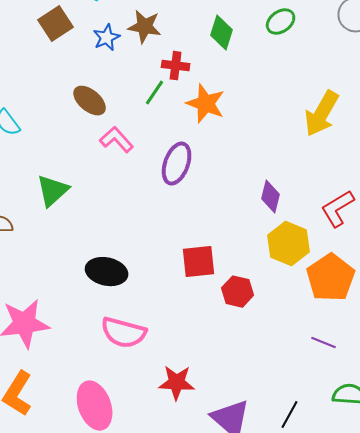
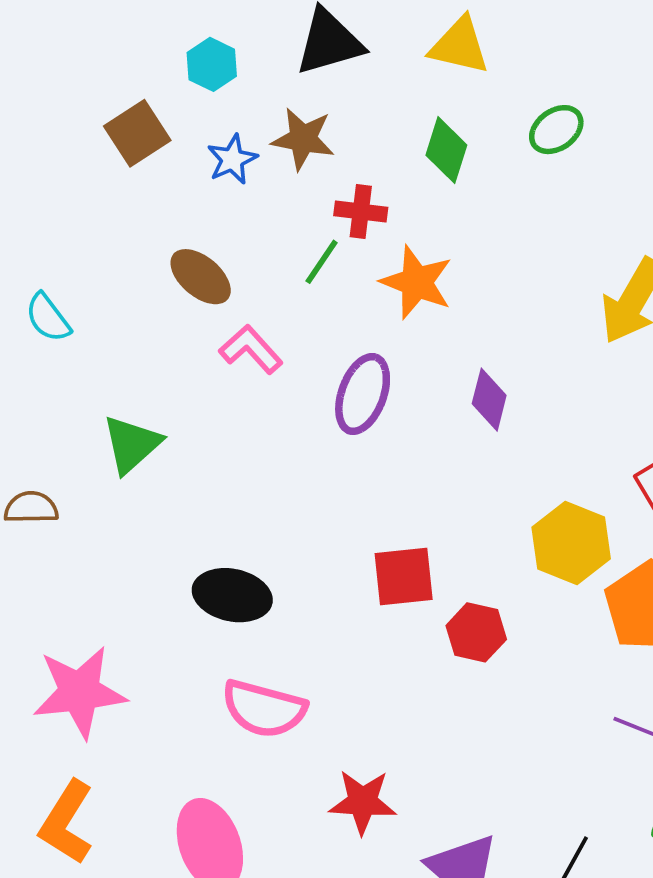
purple diamond: (271, 197) -> (489, 400), moved

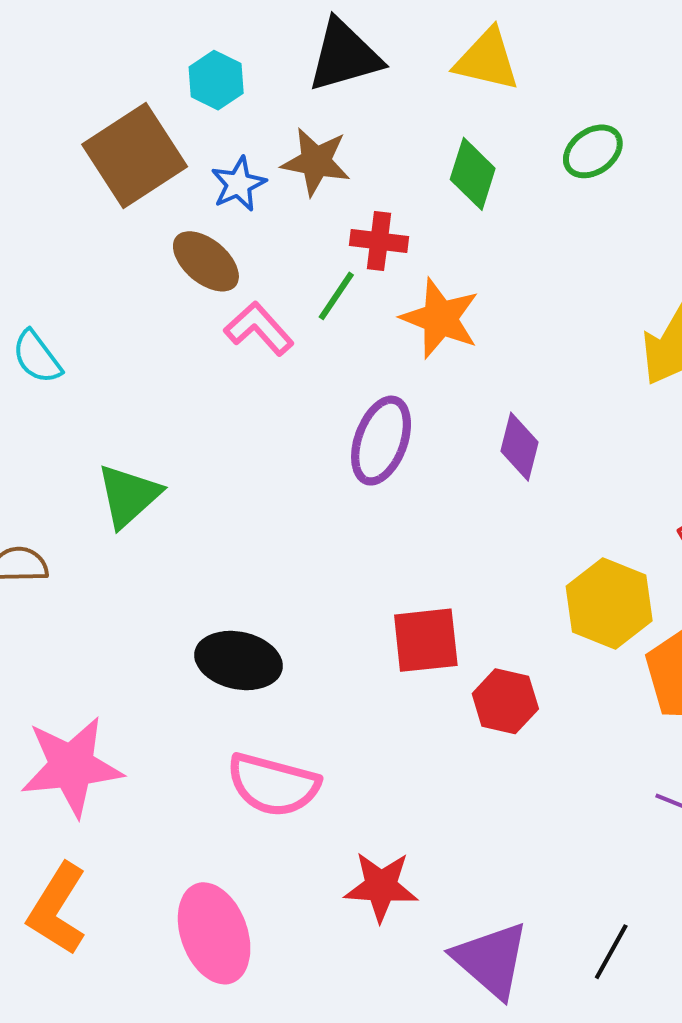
brown square: (137, 133) -> (135, 155), size x1.4
brown ellipse: (201, 277) -> (206, 261), moved
pink L-shape: (251, 349) -> (259, 329), moved

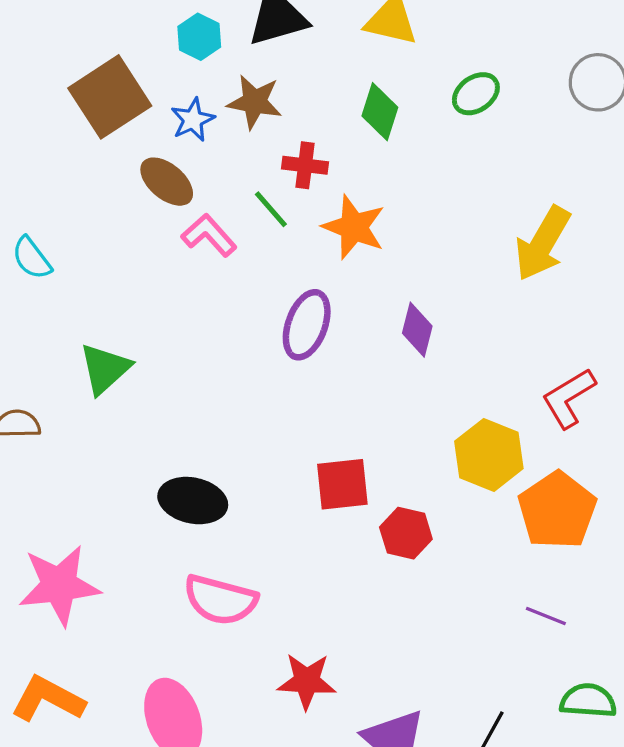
cyan hexagon: (216, 80) -> (199, 37), moved
green line: (336, 296) -> (271, 209), turned -75
orange L-shape: (57, 909) -> (48, 699), turned 86

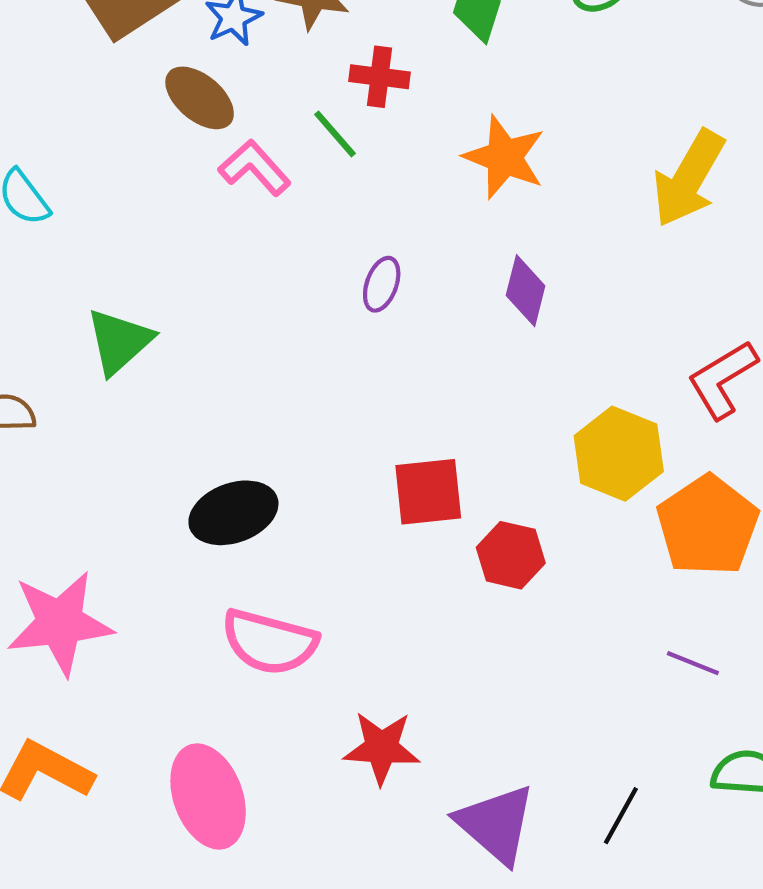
orange star: (354, 227) -> (504, 157), moved
purple ellipse: (307, 325) -> (382, 284), size x0.6
black ellipse: (193, 501) -> (233, 513), turned -32

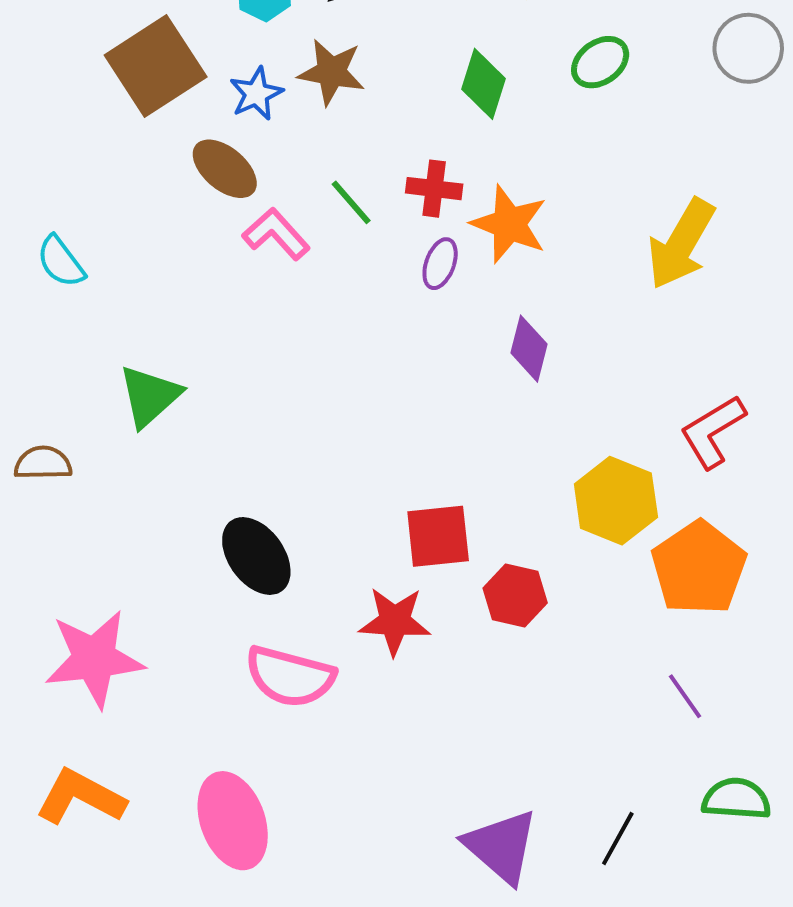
red cross: (380, 77) -> (434, 189), moved
purple ellipse: (382, 284) -> (440, 264), moved
black ellipse: (233, 513) -> (256, 556), turned 74
purple line: (693, 663) -> (685, 696), turned 33
red star: (382, 748) -> (395, 621), moved

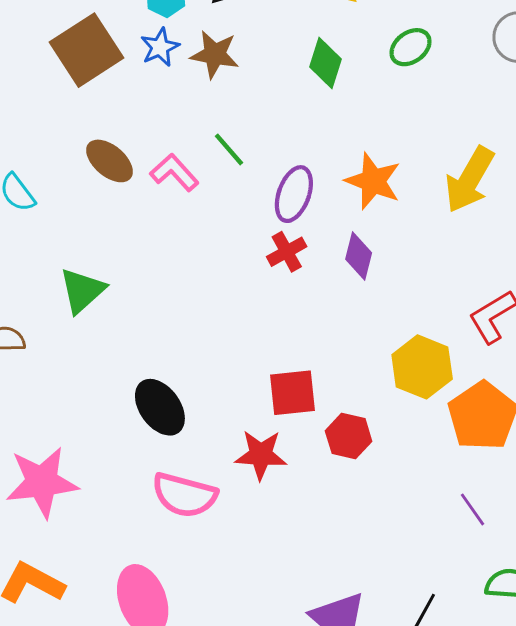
blue star: (256, 94) -> (160, 47), moved
brown ellipse: (225, 169) -> (110, 161), moved
red cross: (434, 189) -> (287, 252), moved, turned -36
orange star: (509, 224) -> (373, 181), moved
purple ellipse: (440, 264) -> (294, 194), size x1.5

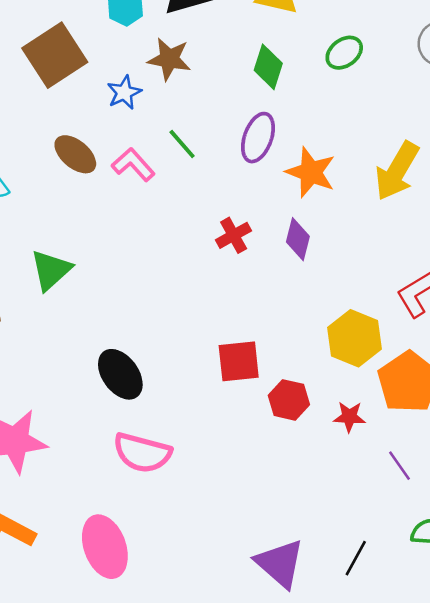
blue star: (160, 47) -> (124, 93), moved
purple ellipse: (294, 194) -> (258, 138), moved
red star: (261, 455) -> (349, 417), moved, size x0.7

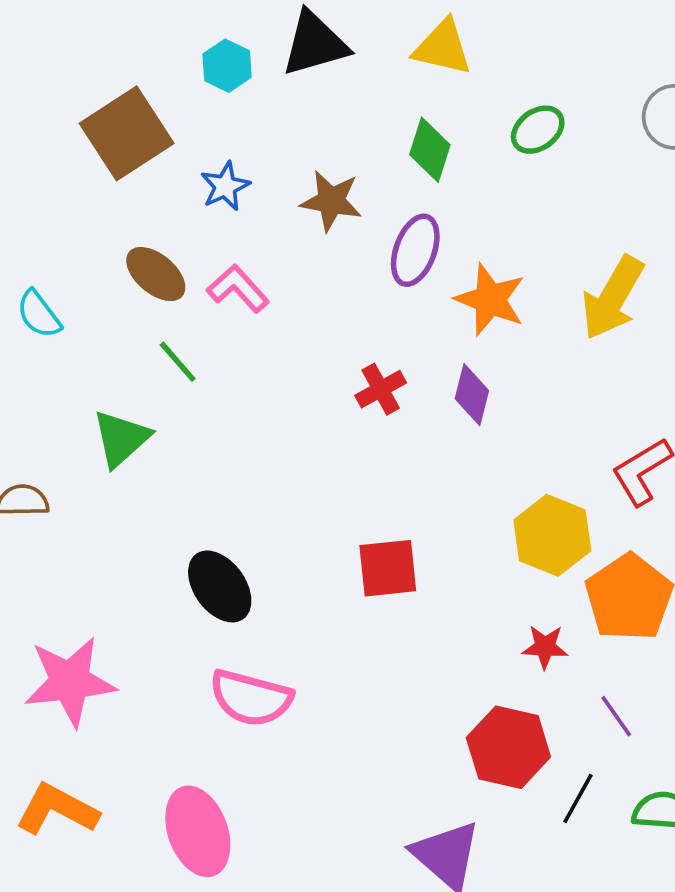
brown star: (169, 59) -> (331, 201), moved
green line: (182, 144) -> (178, 362), moved
red hexagon: (289, 400) -> (508, 747), moved, size x1.4
black line: (356, 558) -> (578, 798), moved

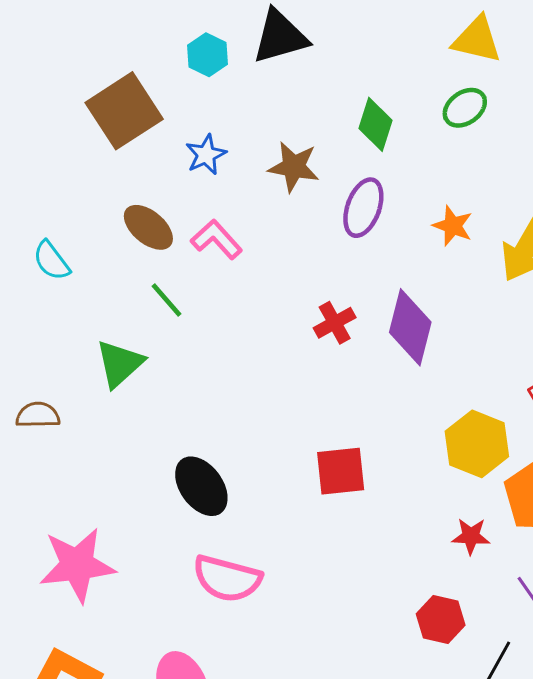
yellow triangle: (443, 47) -> (477, 40), moved
orange star: (490, 300) -> (453, 226), moved, size x0.7
purple diamond: (472, 395) -> (410, 327), size x1.5
red hexagon: (508, 747) -> (441, 619), size x0.7

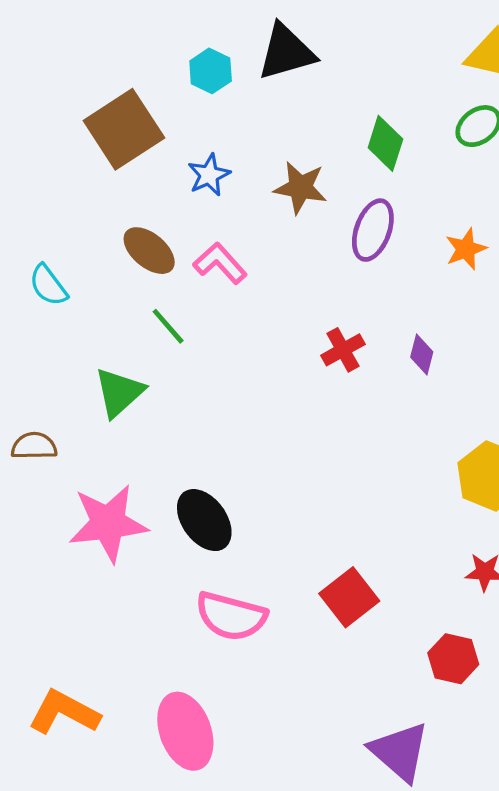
orange star: (453, 226) -> (466, 249), turned 30
purple diamond: (410, 327) -> (422, 355), size x0.5
red square: (341, 471) -> (349, 597), moved, turned -32
pink star: (77, 565) -> (108, 523), moved

